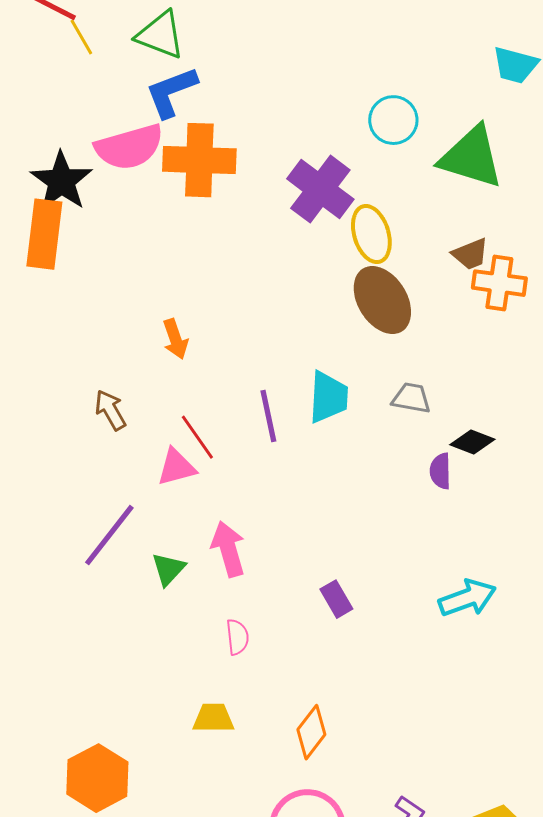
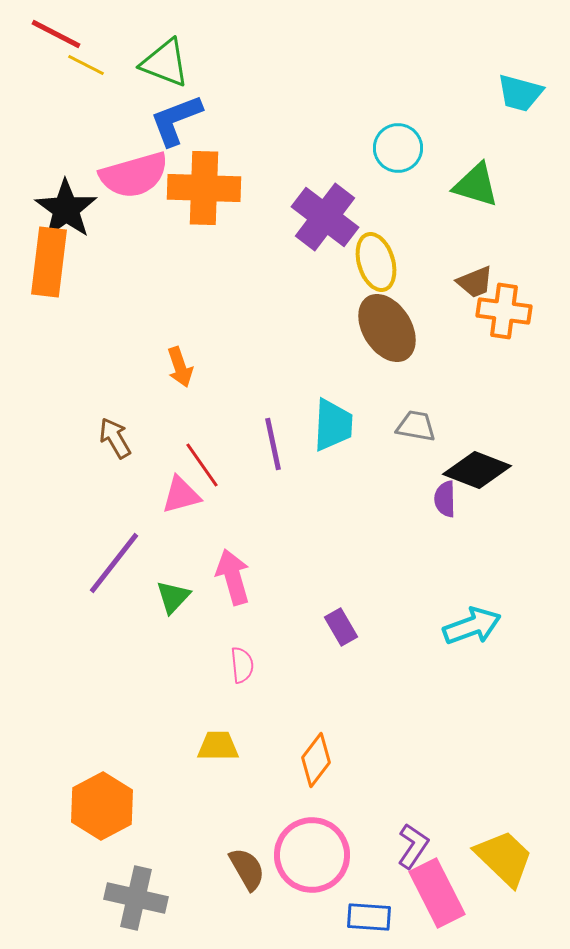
yellow line: (81, 37) -> (86, 65), turned -33
green triangle: (471, 157) -> (476, 185), size x0.7
black diamond: (472, 442) -> (477, 470), size x1.5

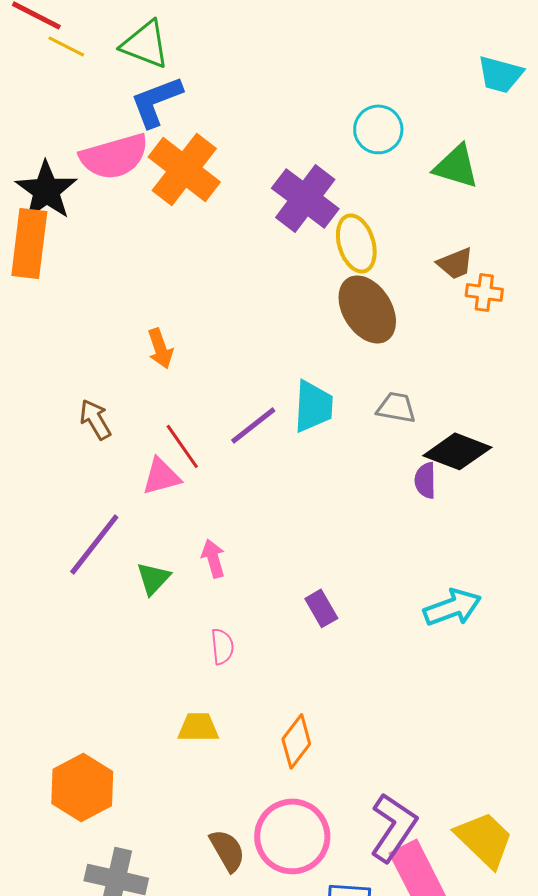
orange cross: (204, 188) -> (184, 169), turned 36
orange cross: (504, 311) -> (484, 292), size x0.7
purple line: (273, 444) -> (253, 425), turned 64
pink arrow: (233, 577) -> (213, 558), size x0.7
purple L-shape: (413, 846) -> (393, 827), size x1.5

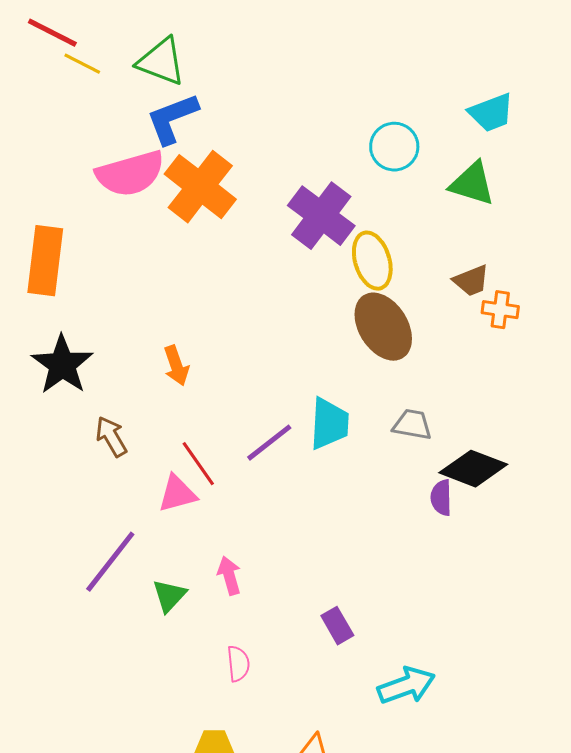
cyan trapezoid: (500, 74) -> (491, 113), moved, turned -36
black star: (46, 190) -> (62, 365), moved
cyan arrow: (452, 607) -> (406, 686), moved

